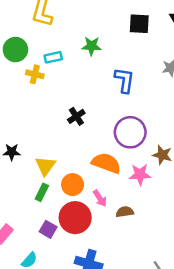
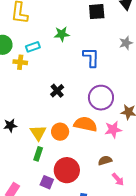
orange circle: (73, 185) -> (60, 132), moved
pink arrow: (100, 198) -> (118, 179), moved

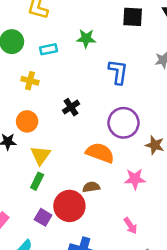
yellow cross: (20, 62) -> (30, 81), moved
pink star: (113, 130) -> (135, 179), moved
orange circle: (60, 132) -> (27, 121), moved
brown semicircle: (105, 160) -> (91, 187), moved

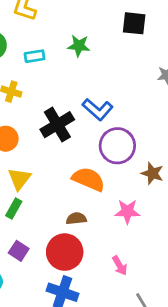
blue L-shape: (118, 72) -> (98, 109), moved, turned 120
black cross: (71, 107) -> (57, 125), size x1.6
red circle: (69, 206) -> (65, 252), moved

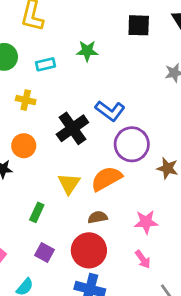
yellow triangle: (19, 179) -> (69, 184), moved
orange semicircle: (88, 179) -> (106, 179), turned -48
pink star: (127, 212) -> (146, 222), moved

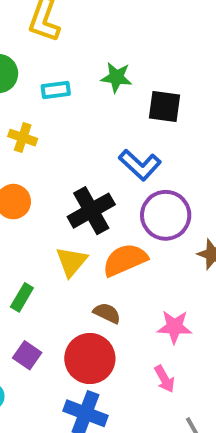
black square: (139, 25) -> (164, 107), moved
black cross: (72, 128) -> (91, 211), moved
brown semicircle: (98, 217) -> (107, 313), turned 30

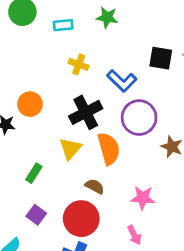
black square: (164, 107) -> (161, 58), moved
yellow cross: (23, 138) -> (79, 64), moved
orange semicircle: (125, 260) -> (109, 149), turned 96

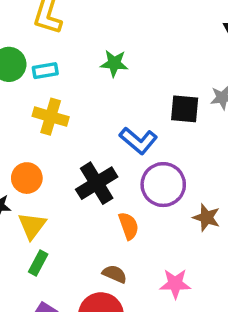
cyan rectangle: (63, 25) -> (45, 71), moved
yellow cross: (79, 64) -> (51, 117), moved, size x1.4
yellow triangle: (70, 149) -> (32, 226), moved
orange semicircle: (109, 149) -> (129, 226), size x0.7

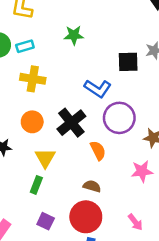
orange circle: (27, 178) -> (32, 122), moved
yellow triangle: (32, 226) -> (45, 158), moved
pink star: (175, 284) -> (142, 171), moved

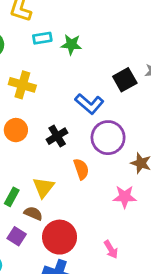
cyan rectangle: (25, 46) -> (42, 38), moved
black square: (128, 62) -> (125, 80), turned -35
black cross: (71, 123) -> (57, 136), size x0.7
yellow triangle: (45, 158) -> (43, 187), moved
brown semicircle: (92, 186) -> (33, 213), moved

